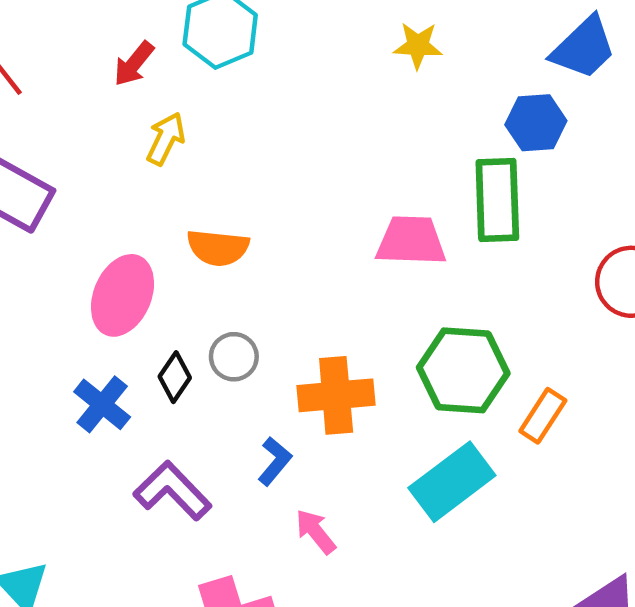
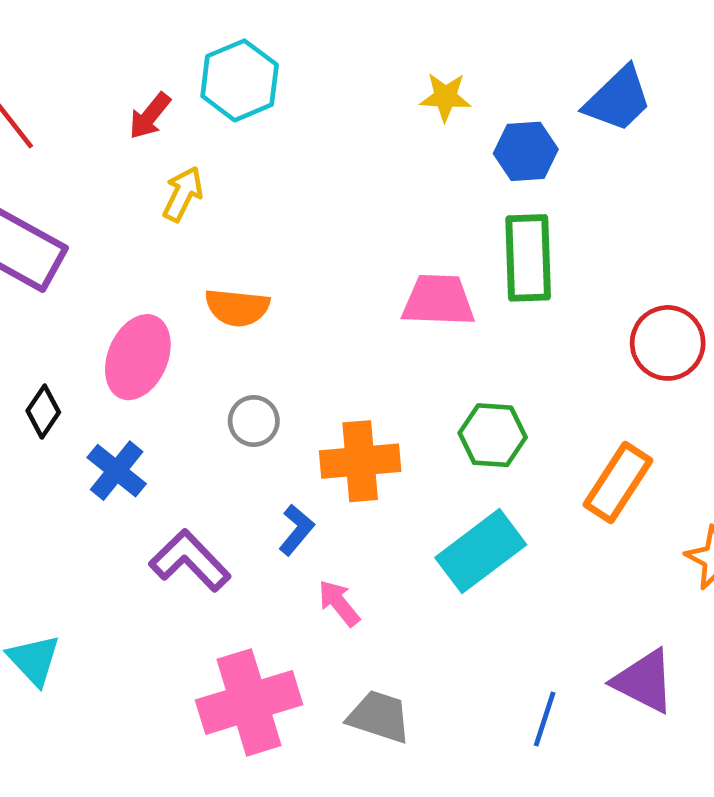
blue hexagon: (536, 123) -> (526, 151), moved
green hexagon: (463, 370) -> (493, 435), size x0.7
black diamond: (175, 377) -> (43, 412), moved
orange rectangle: (543, 416) -> (618, 482), moved, size x1.4

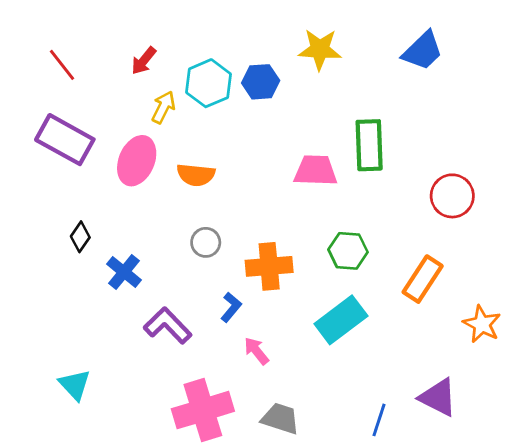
cyan hexagon: (240, 80) -> (209, 83), moved
yellow star: (445, 97) -> (320, 49), size x1.4
blue hexagon: (526, 151) -> (261, 82), moved
pink ellipse: (138, 357) -> (137, 161), moved

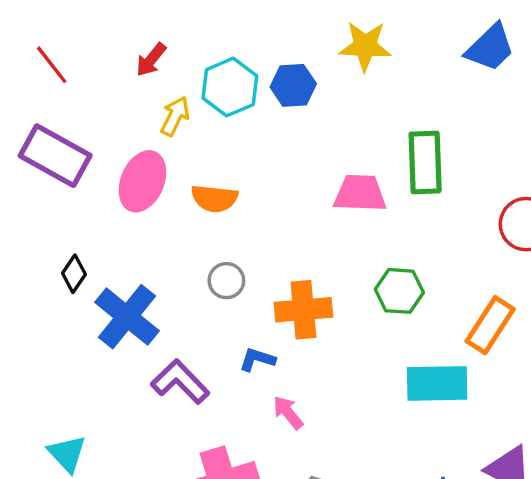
blue cross: (124, 272) -> (127, 317), size x1.5
blue L-shape: (231, 307) -> (257, 359), turned -112
cyan rectangle: (341, 320) -> (437, 383), moved, turned 36

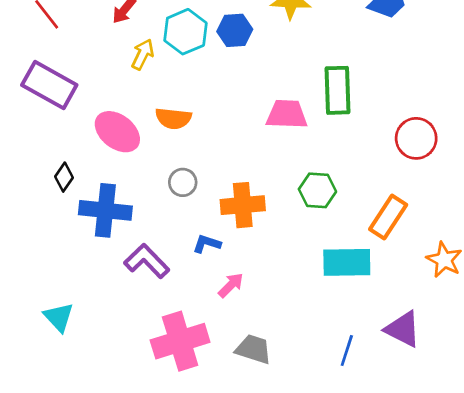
pink ellipse: (142, 181) -> (117, 132), moved, turned -75
blue cross: (127, 317) -> (105, 210), turned -33
pink arrow: (288, 412) -> (231, 285), turned 84

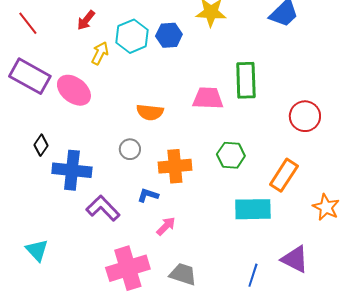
orange semicircle: (173, 118) -> (150, 112), moved
pink ellipse: (117, 132) -> (74, 90), moved

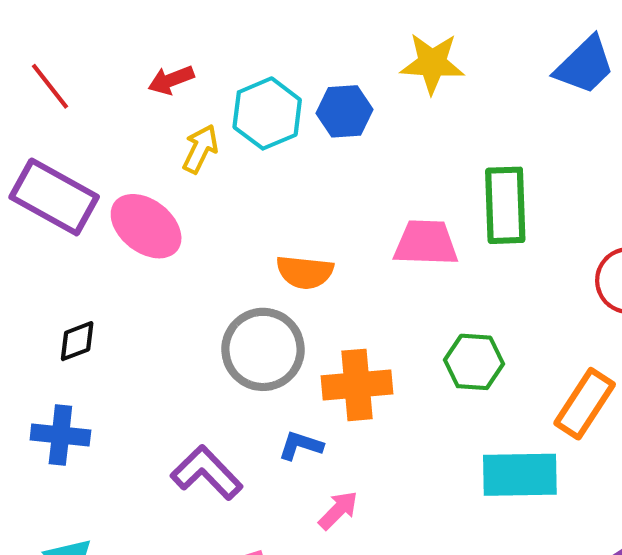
red arrow: (86, 20) -> (171, 80), turned 30
black diamond: (41, 145) -> (77, 341), turned 35
gray circle: (130, 149) -> (263, 349), size x1.8
blue cross: (72, 170) -> (60, 435), moved, size x0.7

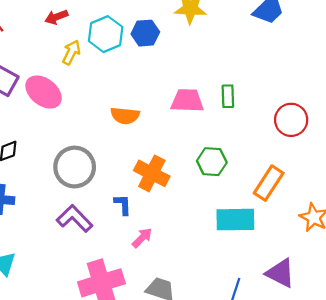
green rectangle: (505, 205) -> (228, 96), moved, size x0.6
gray circle: (263, 349) -> (75, 167), moved
orange cross: (357, 385) -> (152, 173), turned 32
blue L-shape: (301, 445) -> (123, 205), turned 70

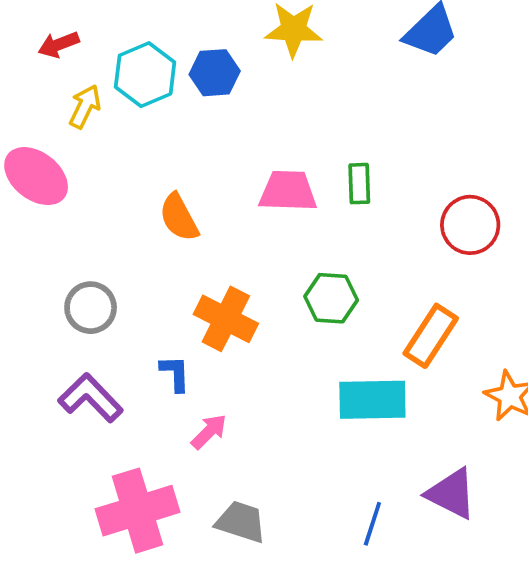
orange semicircle: (125, 116) -> (179, 217), turned 56
gray circle: (75, 167) -> (91, 308), size x0.7

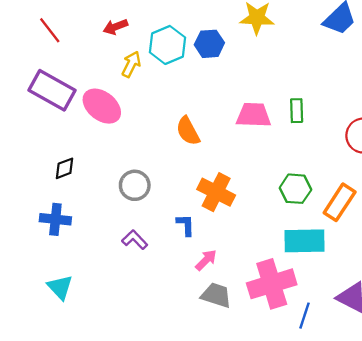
green hexagon: (331, 298) -> (295, 189), moved
purple L-shape: (91, 398) -> (135, 240), size x0.7
pink cross: (138, 511) -> (272, 284), moved
gray trapezoid: (241, 522) -> (216, 295), moved

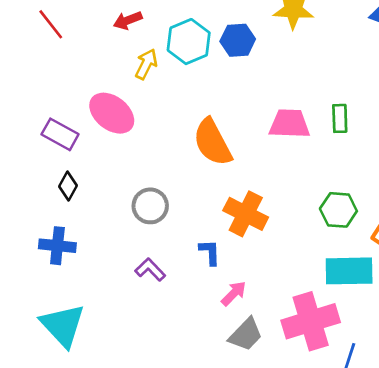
purple rectangle: (52, 90) -> (60, 134), moved, size x0.7
orange semicircle: (188, 131) -> (213, 142), size x1.4
black diamond: (64, 168) -> (68, 186), turned -40
cyan triangle: (60, 287) -> (63, 325), size x1.5
gray trapezoid: (216, 295) -> (246, 335), turned 116

